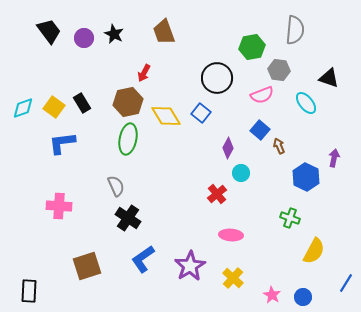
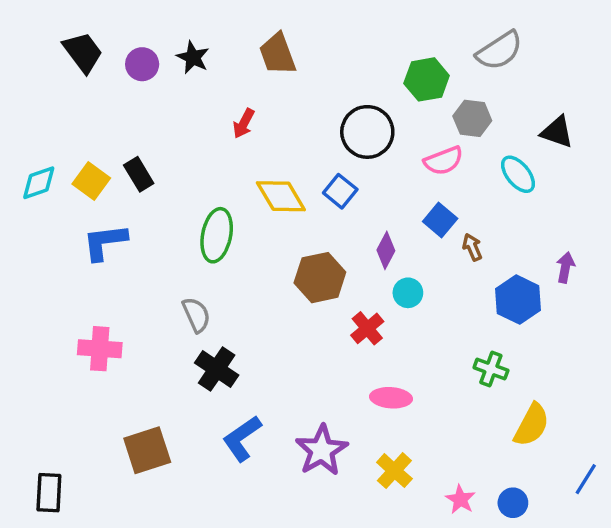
gray semicircle: (295, 30) -> (499, 51), turned 52
brown hexagon: (128, 102) -> (320, 278), moved

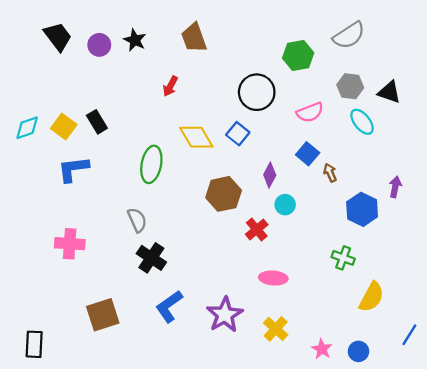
gray hexagon: (472, 118) -> (350, 86), moved

